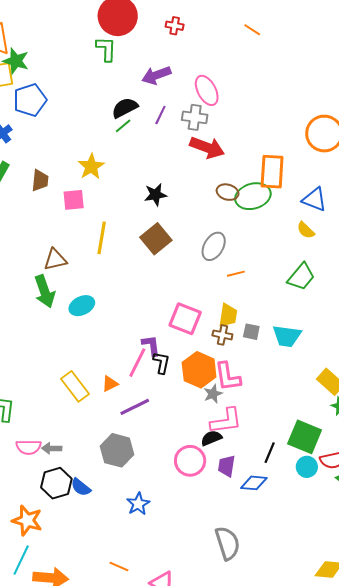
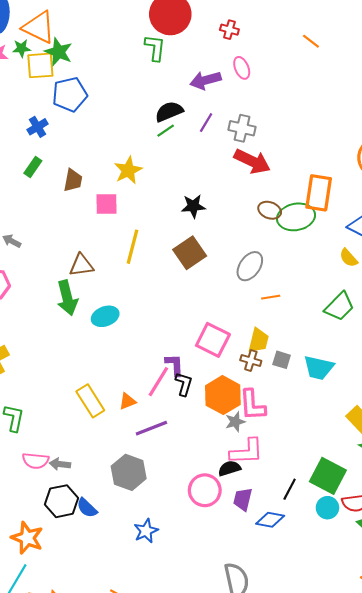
pink ellipse: (207, 90) -> (242, 68), moved, size x0.7

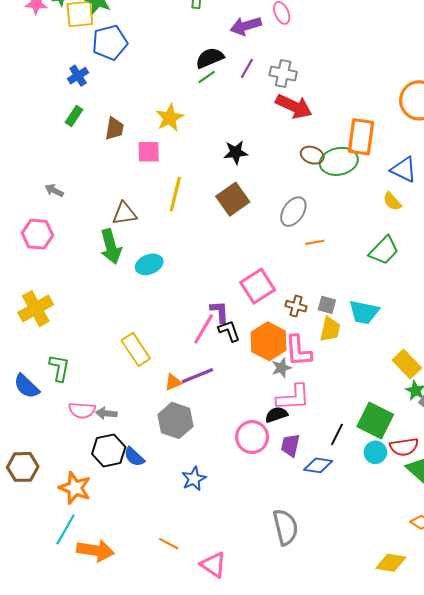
pink square: (213, 340) -> (258, 286), turned 32
yellow trapezoid: (258, 340) -> (330, 329), moved
black L-shape: (184, 384) -> (229, 331), turned -35
orange triangle: (127, 401) -> (173, 382), moved

